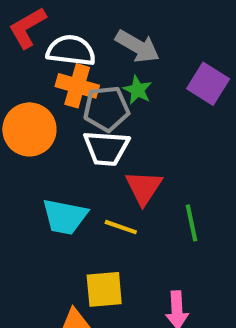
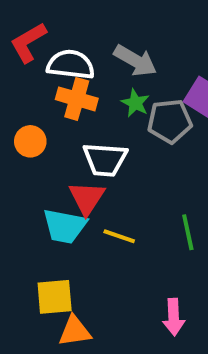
gray pentagon: (106, 109) -> (170, 121), moved
orange circle: (29, 129) -> (30, 141), size x0.6
red triangle: (144, 188) -> (87, 198), moved
yellow square: (104, 289) -> (55, 297), moved

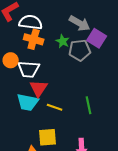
gray arrow: (135, 61) -> (80, 23), moved
white trapezoid: (105, 160) -> (29, 69), moved
yellow square: (55, 297) -> (48, 137), moved

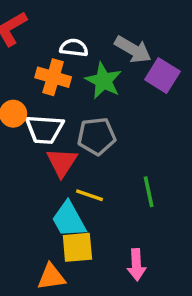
white semicircle: (31, 22) -> (74, 48), moved, size x0.7
green star: (63, 41) -> (103, 81), size x1.5
gray pentagon: (80, 50) -> (96, 136), moved
cyan trapezoid: (28, 102) -> (69, 220), moved, turned 50

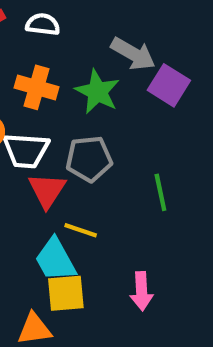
white semicircle: (74, 48) -> (43, 24), moved
green line: (149, 192) -> (160, 192), moved
pink arrow: (136, 265) -> (142, 291), moved

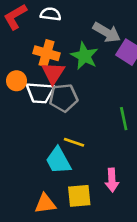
gray pentagon: (89, 159) -> (64, 98), moved
red triangle: (47, 190) -> (53, 73), moved
yellow square: (66, 293) -> (79, 196), moved

